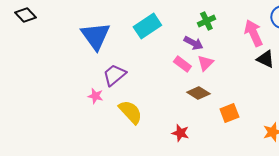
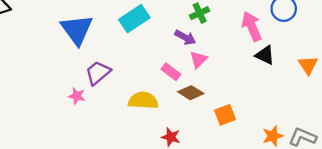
pink rectangle: (182, 64) -> (171, 72), moved
yellow semicircle: (130, 112) -> (143, 100), moved, turned -44

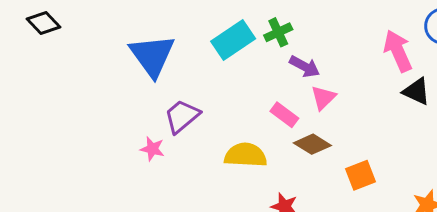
green cross: (200, 13) -> (278, 32), moved

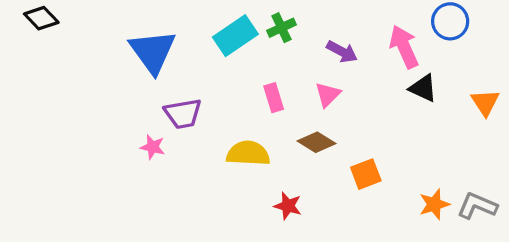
purple arrow: (305, 66) -> (342, 52), moved
pink rectangle: (284, 115) -> (274, 98), moved, turned 36
purple trapezoid: (182, 116) -> (183, 114), turned -150

